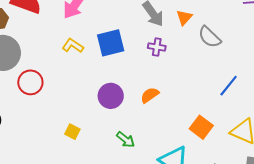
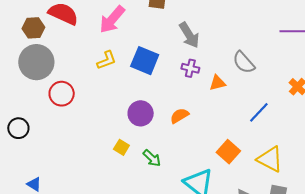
orange triangle: (184, 17) -> (217, 83), moved, turned 30
blue square: (111, 43) -> (145, 61), turned 32
yellow L-shape: (73, 46) -> (107, 60), turned 120
yellow square: (72, 132) -> (121, 147), moved

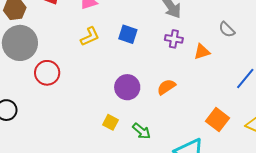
blue square: (145, 61) -> (128, 34), size x0.7
gray semicircle: (244, 62) -> (227, 30), size x0.7

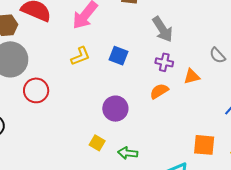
orange semicircle: (166, 87) -> (159, 91), moved
orange square: (217, 120) -> (204, 145), turned -35
green arrow: (142, 131) -> (128, 153), turned 144

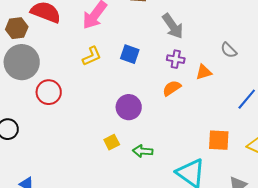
yellow square: (97, 143) -> (112, 142), turned 35

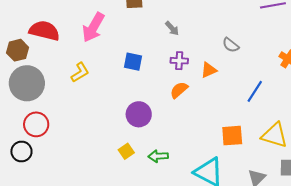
gray arrow: (173, 26) -> (172, 28), size x0.6
yellow L-shape: (92, 56) -> (80, 72), moved
red circle: (49, 92) -> (36, 124), moved

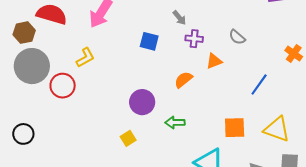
purple cross: (179, 61) -> (194, 39), moved
blue square: (133, 62) -> (149, 41), moved
red circle: (36, 124) -> (63, 86), moved
green arrow: (158, 156) -> (175, 122), moved

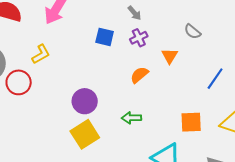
purple cross: (194, 39) -> (139, 38), moved, turned -30
orange triangle: (214, 61) -> (170, 56), turned -36
purple circle: (142, 102) -> (85, 101), moved
yellow square: (128, 138) -> (85, 134), size x1.8

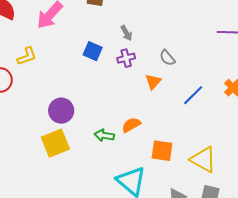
gray semicircle: (192, 32) -> (167, 58), moved
orange semicircle: (139, 75) -> (131, 125), moved
blue line: (215, 79) -> (193, 95), moved

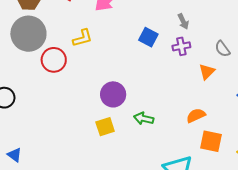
orange semicircle: (131, 125) -> (196, 116), moved
green arrow: (104, 135) -> (144, 118), moved
yellow square: (55, 143) -> (105, 127), size x0.7

